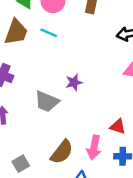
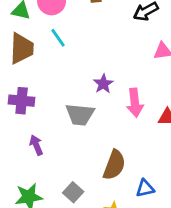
cyan line: (49, 33) -> (58, 38), turned 49
pink arrow: (94, 147) -> (135, 103), moved

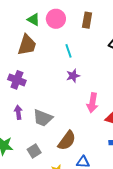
cyan line: (58, 38) -> (69, 51), moved
purple star: (103, 84) -> (73, 76), moved
gray trapezoid: (80, 114) -> (43, 118), moved

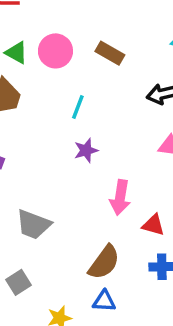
brown rectangle: (87, 20) -> (110, 53), turned -70
cyan line: (69, 51) -> (78, 107), turned 40
brown semicircle: (67, 141) -> (104, 262), moved

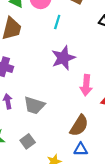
cyan line: (78, 107) -> (57, 22), moved
purple star: (86, 150) -> (63, 58), size x1.6

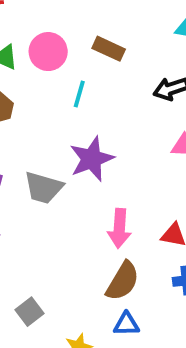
pink arrow: (86, 85) -> (119, 228), moved
gray trapezoid: (34, 105) -> (43, 188), moved

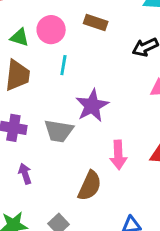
cyan line: (79, 94) -> (63, 65), moved
brown semicircle: (123, 281) -> (90, 186), moved

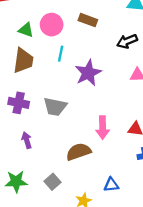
purple star: (92, 106) -> (88, 73), moved
brown semicircle: (90, 186) -> (79, 152), turned -135

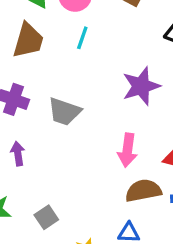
purple star: (88, 73) -> (141, 86), moved
brown semicircle: (79, 152) -> (143, 191), moved

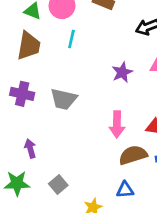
purple star: (141, 86) -> (122, 72), size x0.7
purple arrow: (18, 154) -> (30, 149), moved

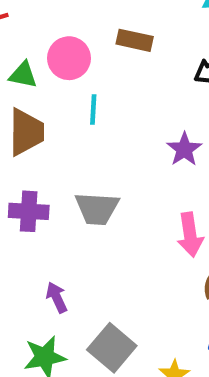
gray square: (58, 185) -> (112, 348), size x1.5

